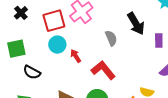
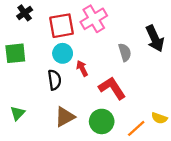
black semicircle: (32, 72) -> (54, 80), moved, turned -132

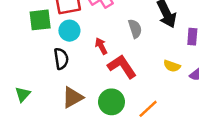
green square: (15, 53) -> (40, 20), moved
red arrow: (82, 68) -> (101, 46), moved
yellow semicircle: (159, 118) -> (172, 66), moved

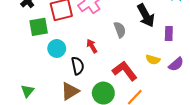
cyan circle: (69, 31) -> (57, 48), moved
black semicircle: (61, 59) -> (78, 66), moved
red L-shape: (122, 67) -> (125, 71), moved

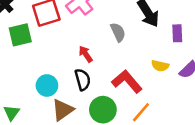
cyan circle: (57, 48) -> (47, 85), moved
black semicircle: (78, 66) -> (83, 80), moved

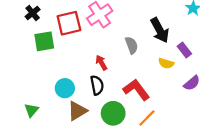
purple rectangle: (177, 33) -> (184, 50), turned -40
yellow semicircle: (160, 66) -> (166, 63), moved

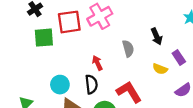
black arrow: (160, 30) -> (157, 36), size x0.7

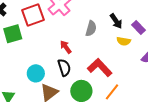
black arrow: (157, 36) -> (116, 21), moved
gray semicircle: (128, 49) -> (91, 28), turned 42

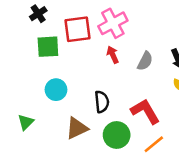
red arrow: (66, 47) -> (113, 55), moved
cyan circle: (36, 73) -> (56, 90), moved

